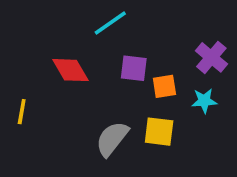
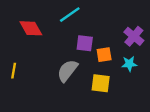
red diamond: (70, 70) -> (31, 28), moved
gray semicircle: (112, 139) -> (67, 71), moved

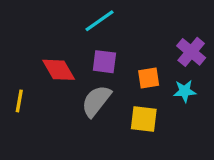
red diamond: (31, 28) -> (59, 70), moved
purple square: (85, 43) -> (104, 62), moved

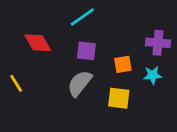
purple cross: (191, 52) -> (158, 43), turned -35
red diamond: (59, 70) -> (38, 43), moved
yellow line: (19, 101) -> (16, 83), turned -42

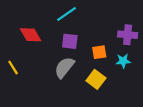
yellow square: (119, 98) -> (96, 79), turned 30

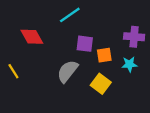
purple square: (70, 41) -> (85, 44), moved

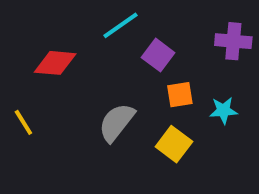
red diamond: (32, 37) -> (55, 63), turned -55
purple cross: (134, 37) -> (233, 41), moved
purple square: (85, 44) -> (158, 55), moved, turned 30

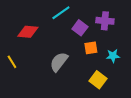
purple cross: (233, 41) -> (105, 21), moved
yellow square: (174, 144) -> (98, 80), moved

